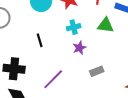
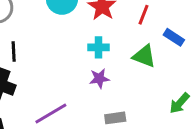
black line: (40, 40) -> (14, 51), moved

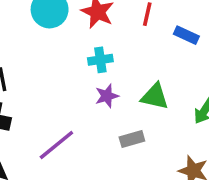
green triangle: (144, 56) -> (155, 96), moved

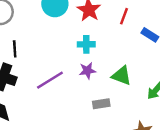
purple line: (56, 145) -> (50, 80), moved

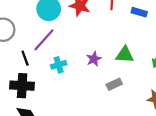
cyan cross: (86, 44) -> (59, 65), moved
purple line: (50, 80) -> (44, 40), moved

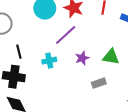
purple line: (44, 40) -> (66, 35), moved

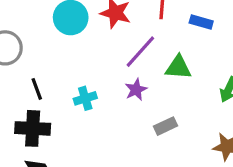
purple line: (66, 35) -> (140, 52), moved
green triangle: (111, 57) -> (178, 67), moved

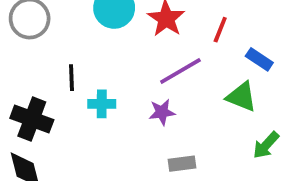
green triangle: (178, 67) -> (241, 97), moved
black line: (37, 89) -> (72, 78), moved

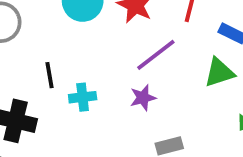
green triangle: (241, 97) -> (219, 72), turned -32

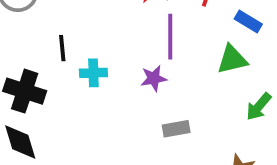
purple line: (156, 55) -> (170, 37), turned -57

